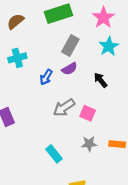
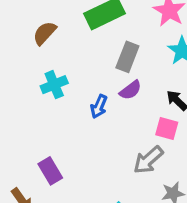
gray arrow: (64, 108) -> (148, 160), moved
pink square: (88, 113) -> (167, 129), moved

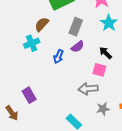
brown semicircle: (45, 33) -> (42, 24), moved
gray arrow: (148, 160) -> (88, 89), turned 36

